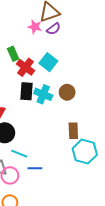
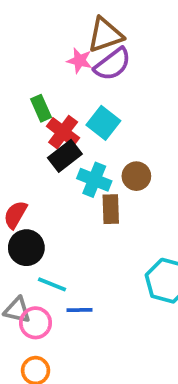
purple semicircle: (54, 29) -> (113, 64), size x1.5
black rectangle: (27, 91) -> (65, 156), moved, turned 48
brown rectangle: (73, 131) -> (111, 209), moved

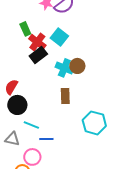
cyan cross: (94, 180) -> (64, 68), moved
brown rectangle: (111, 209) -> (65, 96), moved
pink circle: (36, 323) -> (32, 157), moved

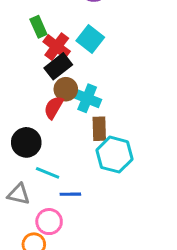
brown circle: (77, 66) -> (66, 89), moved
cyan cross: (64, 68) -> (87, 98), moved
red semicircle: (11, 87) -> (54, 107), moved
cyan hexagon: (94, 123) -> (115, 155), moved

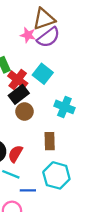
cyan cross: (87, 98) -> (64, 107), moved
red semicircle: (54, 107) -> (15, 154), moved
cyan hexagon: (115, 155) -> (56, 175), moved

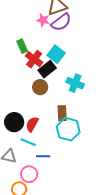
black rectangle: (19, 94) -> (47, 69), moved
cyan hexagon: (56, 175) -> (68, 129), moved

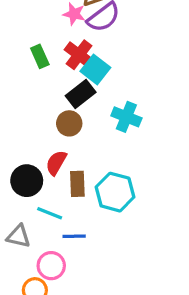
red cross: (34, 59) -> (79, 55), moved
brown rectangle: (62, 113) -> (77, 184), moved
red semicircle: (32, 124) -> (56, 163), moved

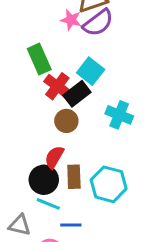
red cross: (79, 55) -> (57, 86), moved
green rectangle: (40, 56) -> (39, 59), size x1.4
black circle: (27, 181) -> (44, 180), moved

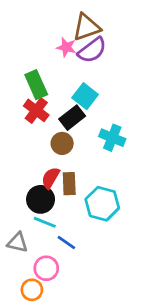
red cross: (57, 86) -> (36, 110), moved
brown rectangle: (74, 177) -> (69, 184), moved
blue line: (71, 225) -> (66, 242), turned 36

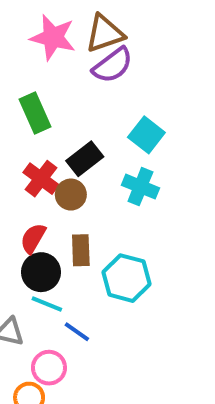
pink star: (66, 47) -> (53, 37), moved, size x1.6
cyan square: (85, 96) -> (146, 135), moved
red cross: (36, 110) -> (41, 179), moved
red semicircle: (51, 178) -> (33, 238), moved

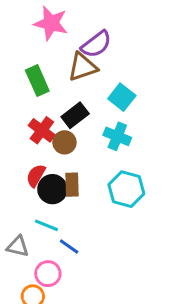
brown triangle: (105, 33) -> (83, 67), moved
black circle: (41, 272) -> (52, 189), moved
cyan hexagon: (127, 278) -> (126, 189), moved

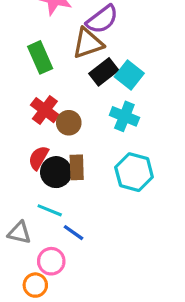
black rectangle: (75, 115) -> (104, 72), moved

